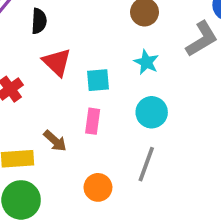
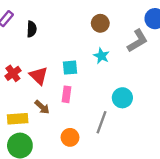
red triangle: (57, 62) -> (39, 76), moved
cyan circle: (152, 112) -> (122, 98), moved

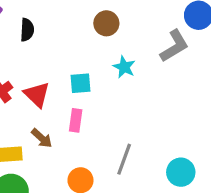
brown circle: (100, 23) -> (106, 23), moved
cyan circle: (122, 98) -> (181, 172), moved

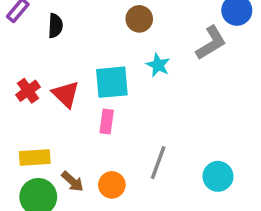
cyan square: (80, 83) -> (112, 82), size x1.5
brown arrow: (42, 138) -> (72, 181), moved

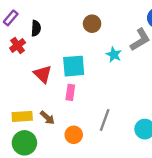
cyan star: (158, 65) -> (114, 55), moved
red cross: (28, 91) -> (18, 45), moved
brown arrow: (72, 181) -> (47, 118), moved

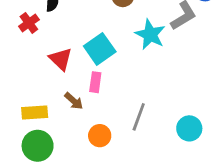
cyan star: (114, 55) -> (150, 34), size x1.5
cyan square: (74, 66) -> (100, 49), turned -30
brown arrow: (47, 118) -> (74, 101), moved

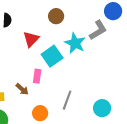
cyan square: (100, 49) -> (52, 56), moved
red triangle: (61, 59) -> (31, 39), moved, turned 30

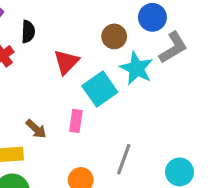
blue circle: (113, 11) -> (152, 17), moved
brown circle: (56, 16) -> (114, 36), moved
brown arrow: (22, 89) -> (36, 129), moved

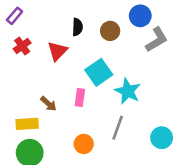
black semicircle: (28, 32) -> (77, 27), moved
red triangle: (66, 62) -> (57, 51), moved
cyan star: (136, 68) -> (128, 91), moved

